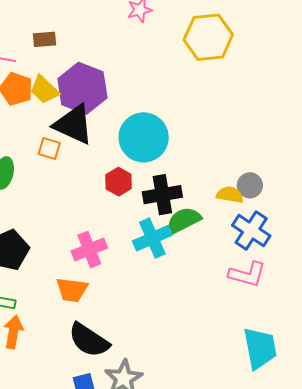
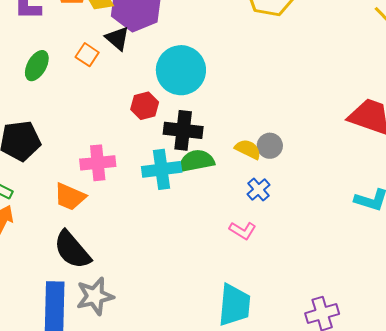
black triangle: (74, 124) -> (117, 38), size x0.6
blue cross: (251, 230) -> (259, 189), size x0.6
pink L-shape: (247, 274) -> (243, 230), size x0.7

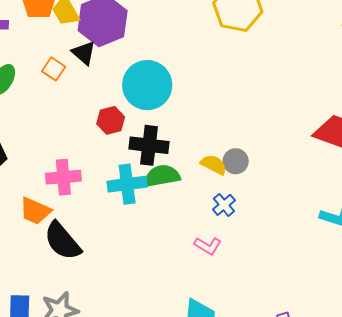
black semicircle: (72, 250) -> (62, 241), moved

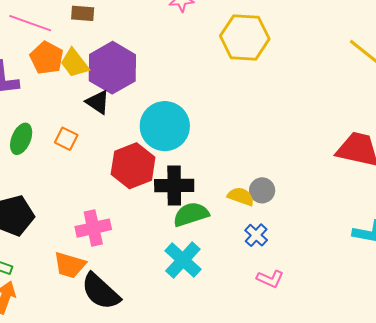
orange square: (54, 69) -> (66, 139), moved
red hexagon: (111, 120) -> (133, 166), size x1.6
cyan cross: (127, 184) -> (183, 260), moved, turned -33
pink L-shape: (208, 246) -> (270, 279), moved

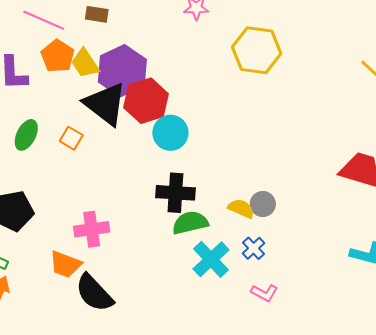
black triangle: (98, 102) -> (105, 104), size x1.8
cyan circle: (165, 126) -> (170, 133), size x0.7
red hexagon: (133, 166) -> (146, 101), moved
cyan cross: (183, 260) -> (211, 259), moved

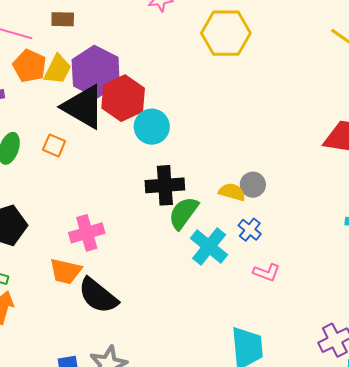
yellow trapezoid: (85, 63) -> (58, 69), turned -112
green semicircle: (190, 223) -> (183, 213), turned -33

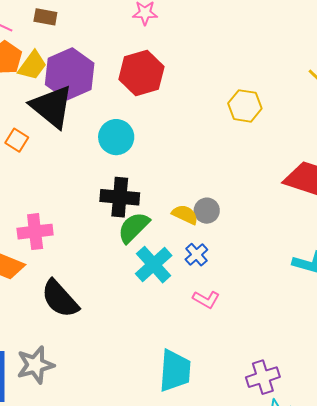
yellow hexagon: (226, 33) -> (245, 106), moved, size x0.7
red hexagon: (123, 98) -> (141, 73), moved
black semicircle: (98, 296) -> (60, 299), moved

